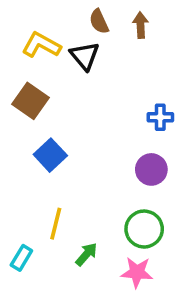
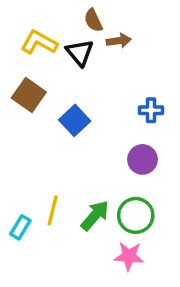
brown arrow: (141, 25) -> (119, 41), moved, turned 85
blue square: (50, 155) -> (75, 120), moved
green arrow: (86, 254) -> (95, 215), moved, size x1.4
cyan rectangle: (21, 258) -> (20, 227), moved

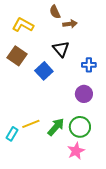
black triangle: (80, 53) -> (61, 49), moved
yellow line: (53, 210) -> (31, 124), turned 54
pink star: (129, 256) -> (76, 151), turned -30

